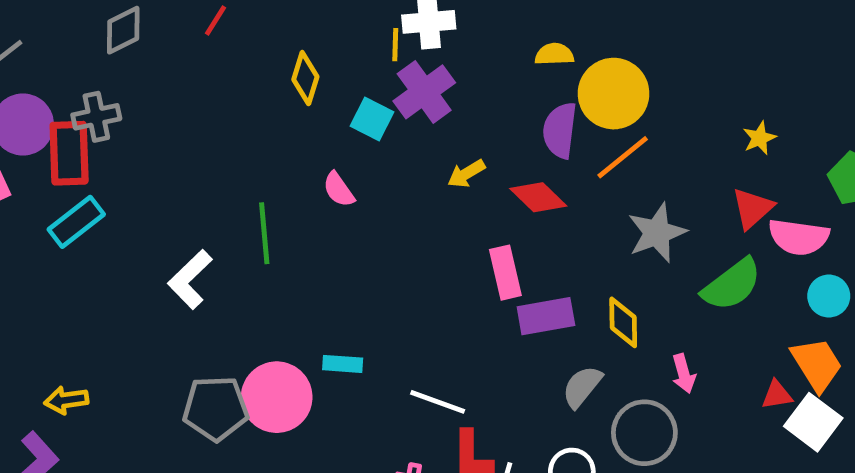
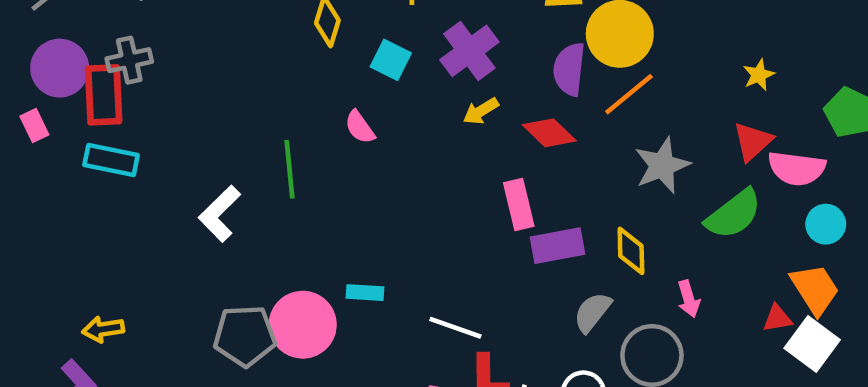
purple cross: (424, 92) -> (469, 51), moved
cyan rectangle: (76, 222) -> (111, 160), turned 50

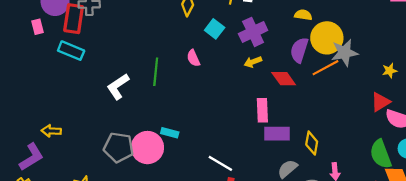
gray star: (662, 165) -> (344, 53), moved
green semicircle: (734, 214) -> (381, 154), moved, turned 96
cyan rectangle: (365, 293) -> (170, 133), moved

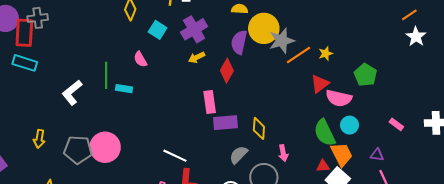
orange line: (326, 68) -> (299, 55), moved
red diamond: (284, 79) -> (227, 71), turned 70
yellow arrow: (51, 131) -> (39, 139), moved, turned -78
cyan rectangle: (170, 133) -> (124, 89), moved

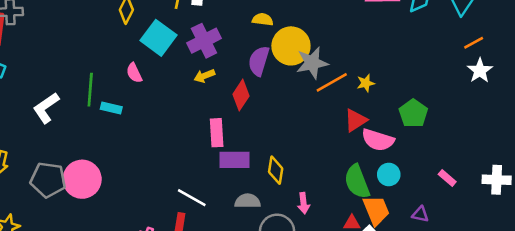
cyan square: (158, 30) -> (159, 38), size x1.5
gray semicircle: (238, 155) -> (248, 201), turned 42
white line: (175, 156) -> (192, 198), moved

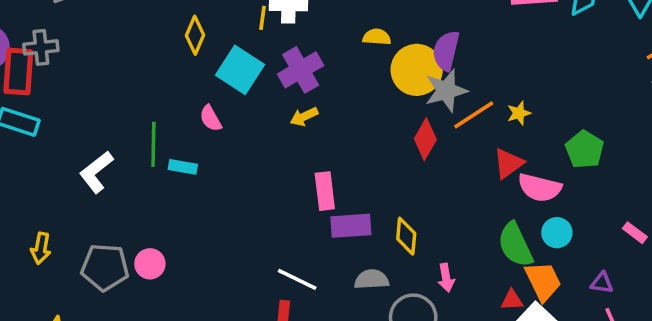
purple semicircle: (259, 61) -> (446, 51), moved
red diamond: (241, 95) -> (425, 139), moved
pink circle: (82, 179) -> (150, 264), size x0.6

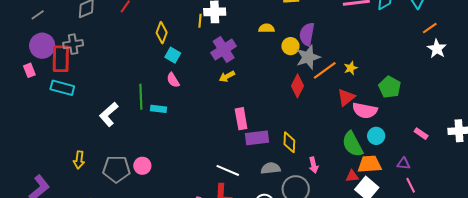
cyan square: (240, 70) -> (173, 55), moved, size x0.6
yellow circle: (417, 70) -> (290, 46), size x0.6
orange trapezoid: (543, 281) -> (370, 164), turned -65

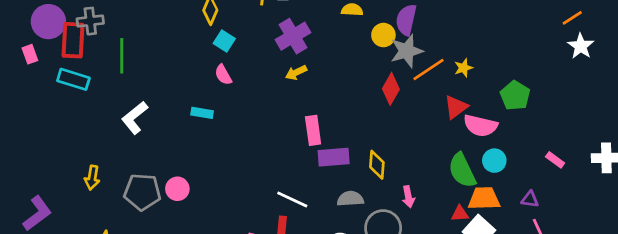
green line: (141, 97) -> (122, 56), moved

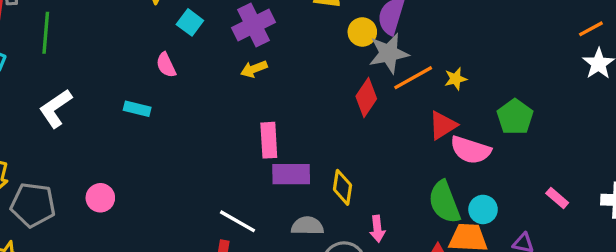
cyan square: (224, 41) -> (190, 22), moved
cyan circle: (494, 161) -> (483, 209), moved
gray pentagon: (142, 192) -> (33, 205), moved

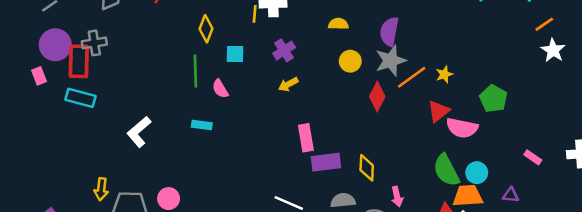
cyan square: (190, 22) -> (235, 54), turned -30
purple cross: (253, 25) -> (284, 50), size x0.7
yellow circle: (362, 32) -> (350, 61), moved
green line: (46, 33) -> (195, 71), moved
pink circle: (100, 198) -> (169, 199), moved

